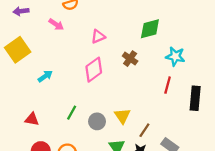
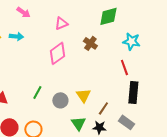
cyan arrow: (45, 76) -> (16, 36), moved, turned 40
red line: (168, 85) -> (124, 67), turned -35
black rectangle: (195, 98) -> (133, 92), moved

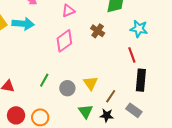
cyan arrow: (16, 36) -> (23, 24), size x1.5

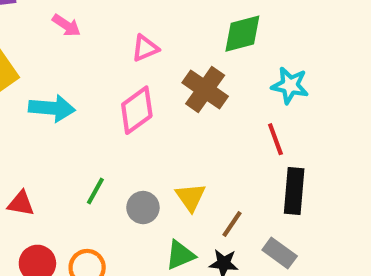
cyan arrow: (23, 24) -> (52, 108), moved
brown cross: (98, 31) -> (205, 90), size x1.5
green triangle: (86, 111) -> (180, 255), turned 42

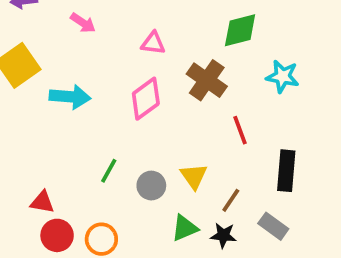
pink triangle: (145, 48) -> (153, 43), turned 30
red line: (275, 139) -> (240, 130), moved
red triangle: (21, 203) -> (42, 202), moved

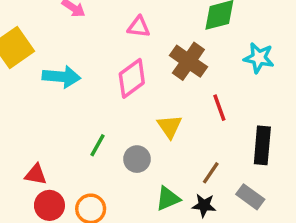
yellow triangle: (194, 176) -> (170, 126), moved

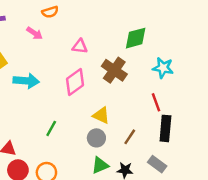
red line: (219, 108) -> (156, 102), moved
yellow triangle: (170, 126) -> (101, 115), turned -30
gray circle: (137, 159) -> (96, 138), moved
brown line: (211, 173) -> (130, 137), moved

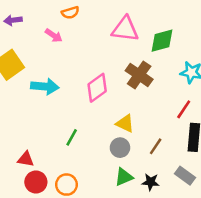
pink triangle: (80, 46) -> (125, 29), moved, size x1.6
red line: (156, 102) -> (184, 109), turned 54

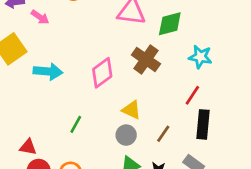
pink arrow: (54, 35) -> (40, 17), moved

